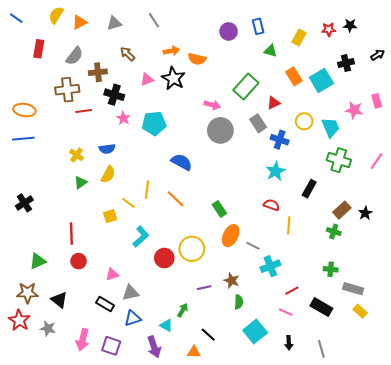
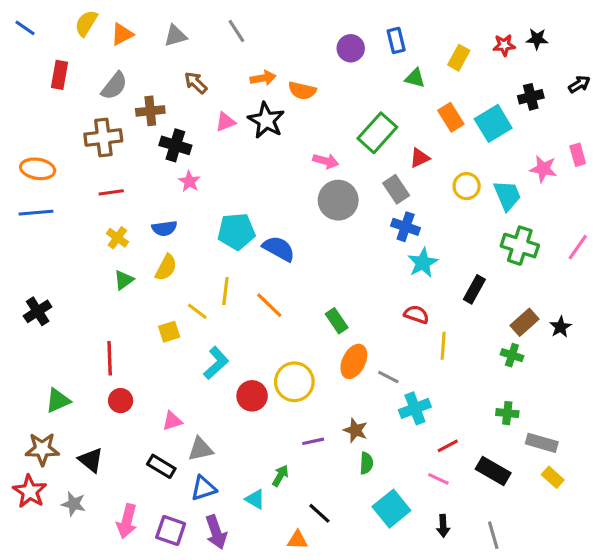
red line: (84, 111) -> (111, 192), moved
cyan pentagon: (154, 123) -> (236, 231), moved
blue cross: (280, 140) -> (406, 227), moved
purple arrow: (154, 347) -> (216, 532), moved

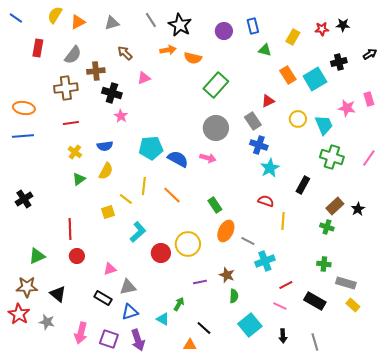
black star: (266, 120) -> (180, 25), moved
green rectangle: (377, 133) -> (216, 85), moved
pink arrow: (326, 161) -> (208, 158), moved

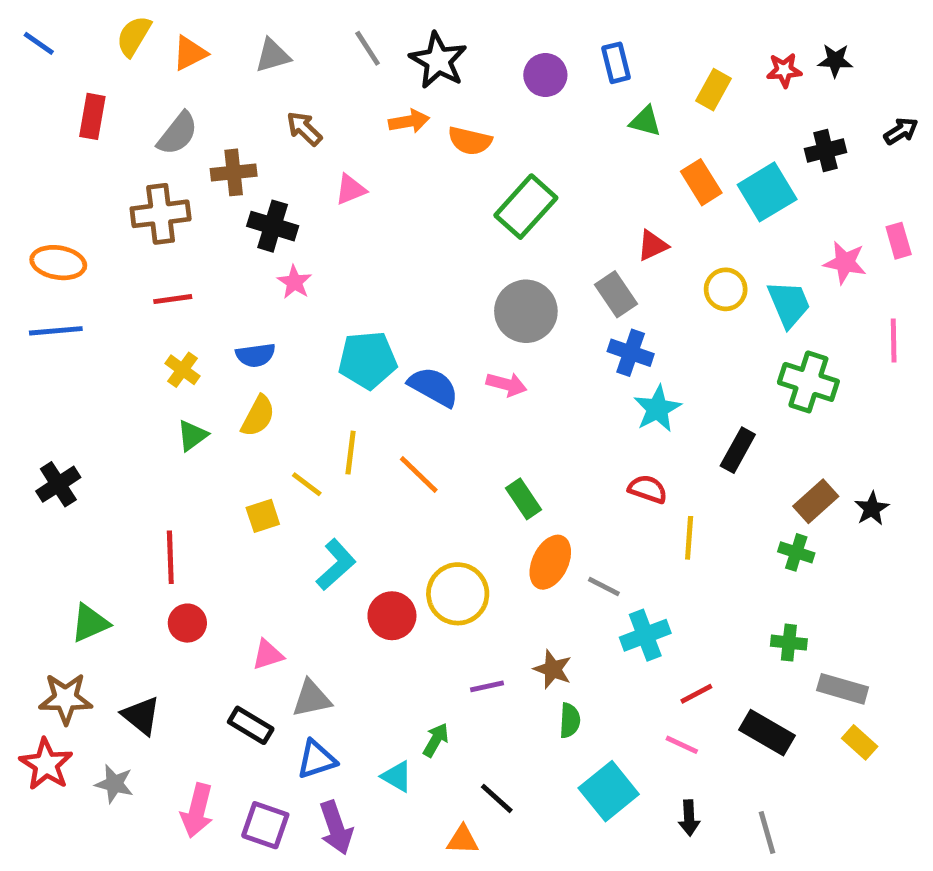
pink line: (369, 158) -> (894, 341), moved, turned -36

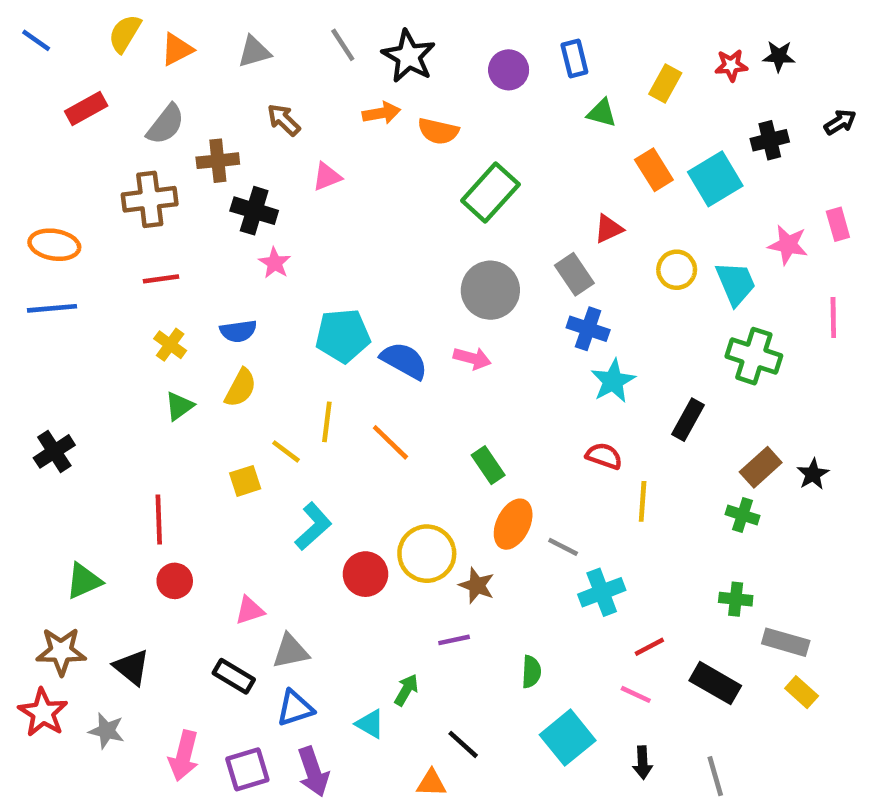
red rectangle: (92, 116) -> (86, 108), turned 51
brown star: (553, 669) -> (477, 585), moved
purple square: (265, 825) -> (247, 769), turned -36

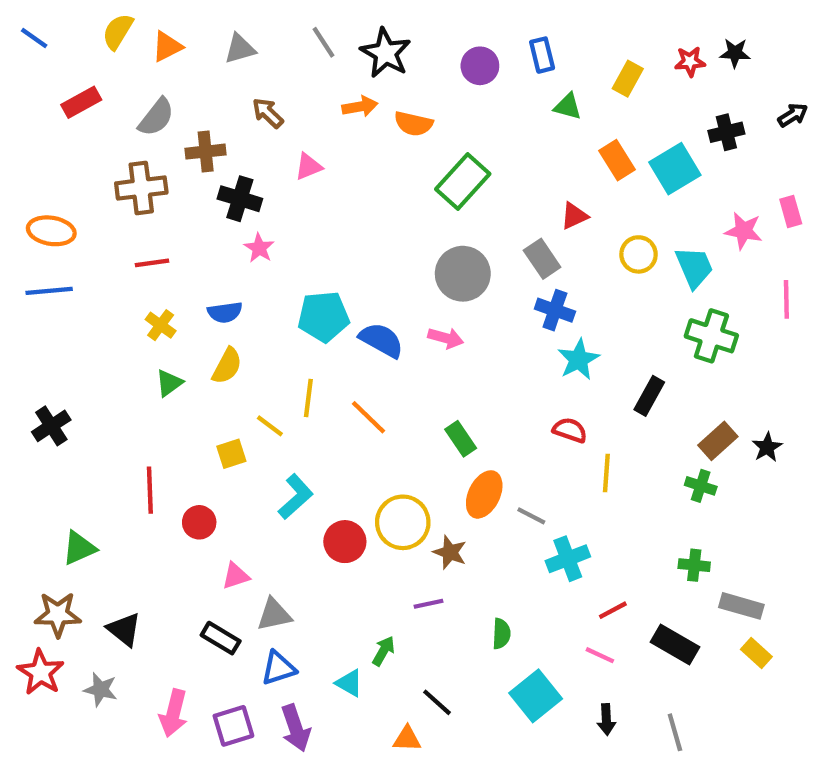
red circle: (175, 581) -> (199, 522), moved

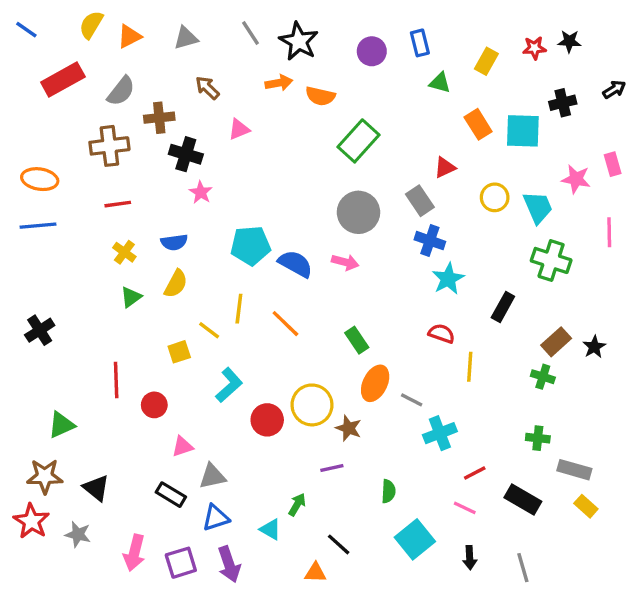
red rectangle: (81, 102) -> (63, 79), size x1.4
cyan square: (675, 169) -> (523, 131), turned 33

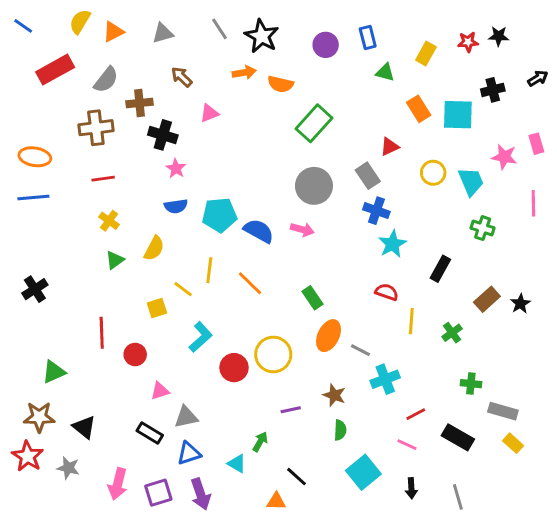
blue semicircle: (174, 242) -> (176, 206), moved
green cross: (551, 260) -> (483, 228), size x0.7
green cross: (543, 377) -> (452, 333), moved, turned 36
brown star: (349, 428) -> (334, 395), moved

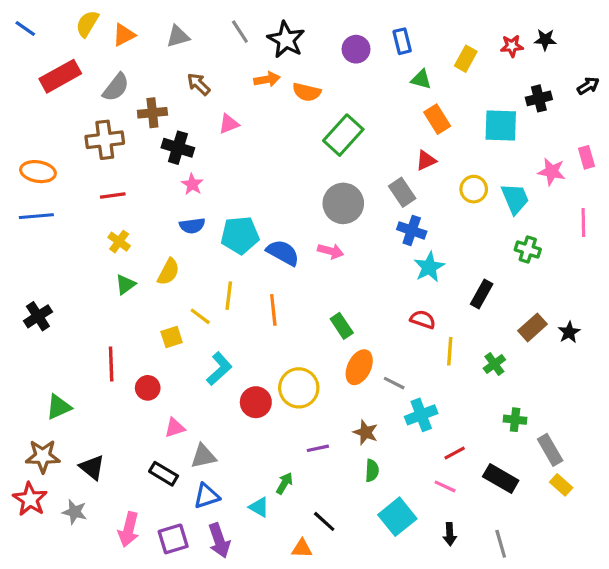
orange rectangle: (419, 109) -> (437, 119), moved
orange line: (250, 283) -> (273, 310), turned 40
gray rectangle: (503, 411) -> (550, 450), turned 44

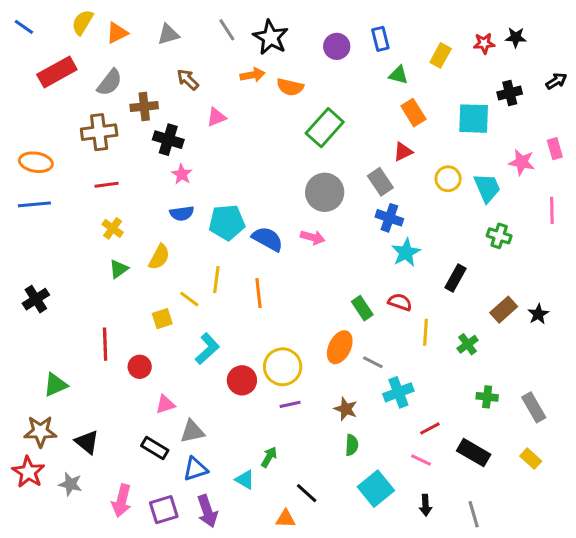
green rectangle: (342, 326) -> (362, 308), moved
purple line: (318, 448) -> (290, 404), moved
gray rectangle: (550, 450) -> (534, 407), moved

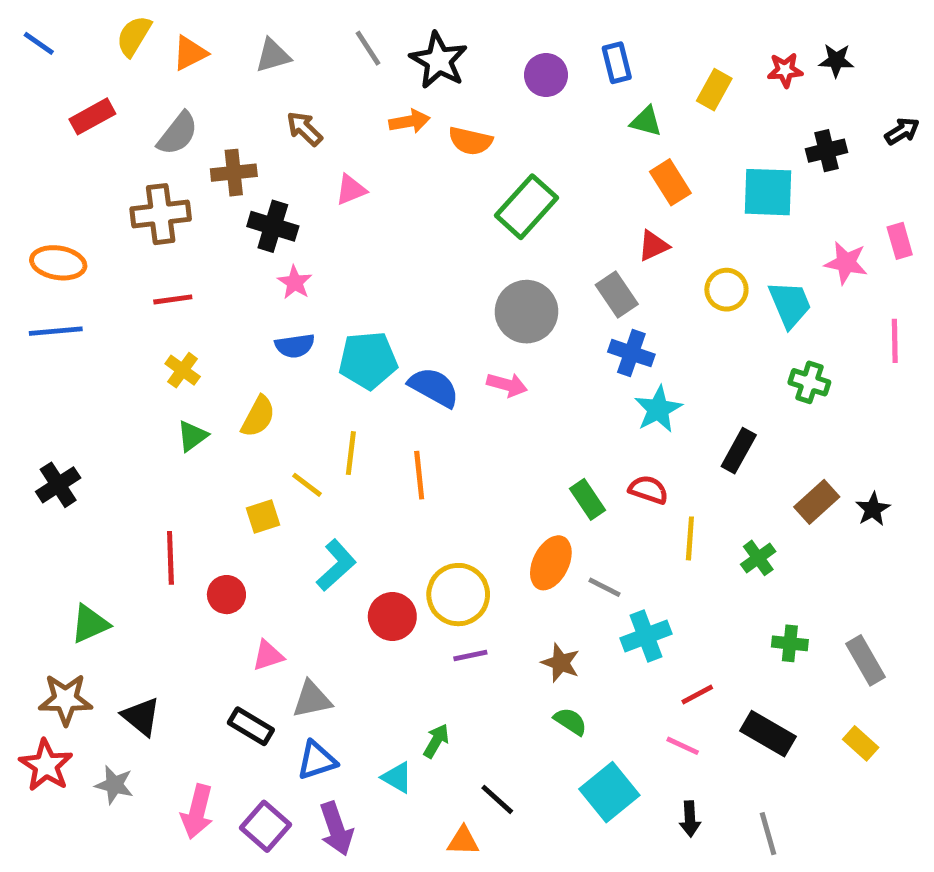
red rectangle: (57, 72) -> (92, 116), size x0.7
green semicircle: (352, 445) -> (570, 721), turned -60
purple square: (164, 510) -> (266, 826), turned -32

